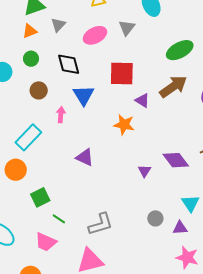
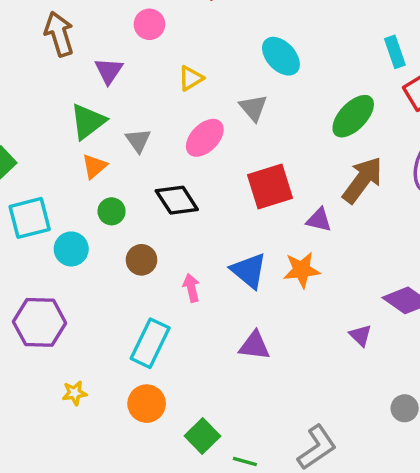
blue triangle: (83, 95) -> (249, 271), moved

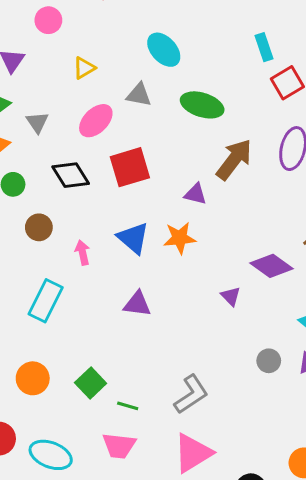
gray triangle: (253, 108) -> (139, 95), turned -40
green ellipse: (353, 116) -> (202, 105), moved, turned 63
red square: (270, 186) -> (130, 167), moved
orange circle: (147, 404) -> (33, 378), moved

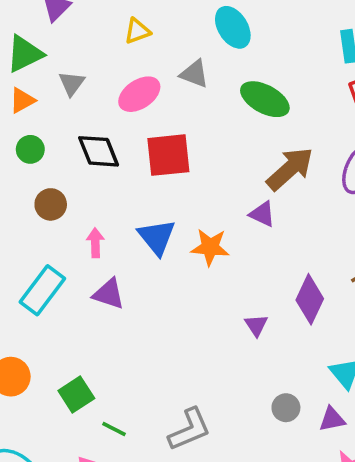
purple triangle: (195, 194) -> (262, 214), moved
purple diamond: (272, 266) -> (310, 299), turned 69
purple triangle: (137, 304) -> (109, 294), moved

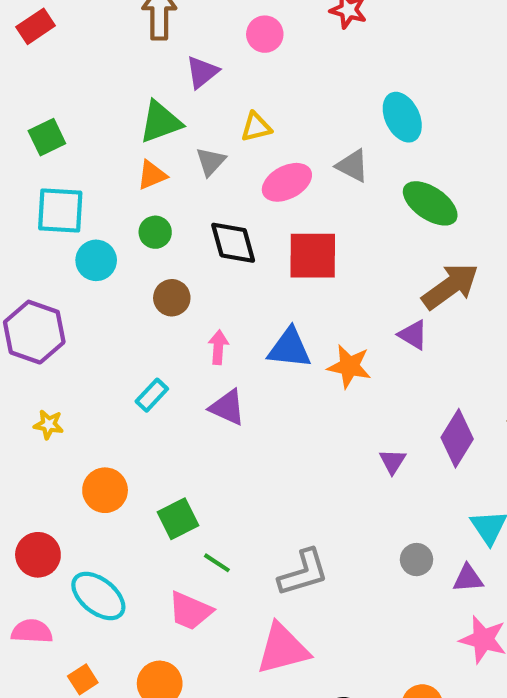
yellow triangle: (137, 31) -> (256, 127), moved
blue triangle: (157, 237) -> (289, 348), turned -51
cyan rectangle: (42, 290) -> (152, 395), size x0.6

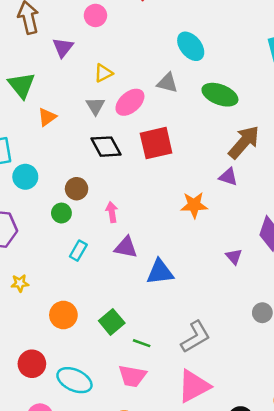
green triangle: (160, 122) -> (21, 85), moved, turned -36
gray triangle: (211, 162) -> (95, 106), moved
green circle: (155, 232) -> (61, 213), moved
blue triangle: (289, 348) -> (160, 272), moved

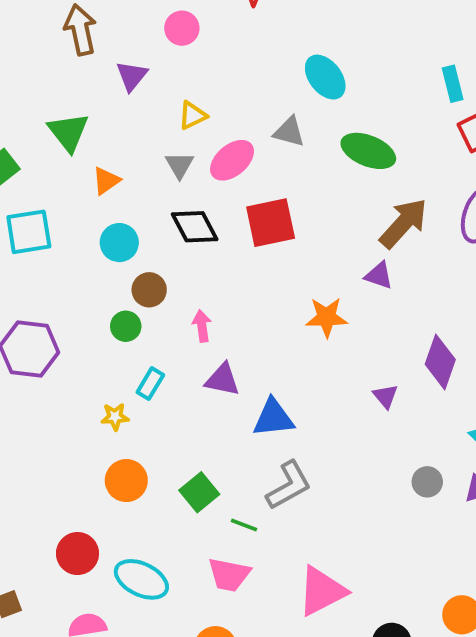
cyan circle: (25, 177) -> (119, 243), moved
yellow star: (20, 283) -> (115, 417), moved
gray L-shape: (195, 337) -> (289, 485), moved

